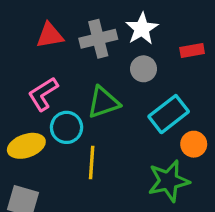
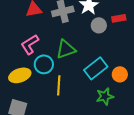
gray circle: (143, 69) -> (99, 25), moved
cyan rectangle: (169, 114) -> (96, 68), moved
green star: (169, 181) -> (105, 96), size x0.7

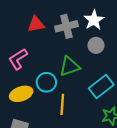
gray circle: (99, 25) -> (96, 45), moved
pink L-shape: (30, 44) -> (18, 59), moved

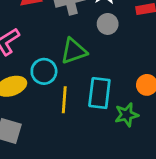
cyan rectangle: (101, 86) -> (99, 93), moved, turned -45

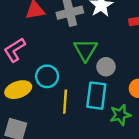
gray circle: (108, 24) -> (106, 67), moved
green triangle: (74, 51) -> (86, 50), moved, turned -40

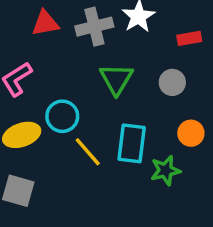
gray circle: (106, 67) -> (172, 82), moved
yellow line: (65, 102) -> (88, 152), turned -45

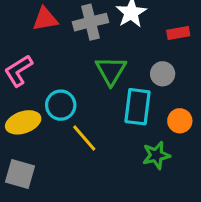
cyan rectangle: (132, 143) -> (137, 107), moved

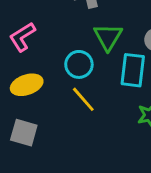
cyan circle: (61, 105) -> (79, 64), moved

